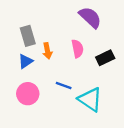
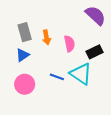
purple semicircle: (90, 17) -> (95, 15), moved
orange arrow: (47, 51) -> (47, 37), moved
cyan triangle: (90, 99) -> (81, 74), moved

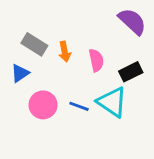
gray rectangle: (25, 32) -> (34, 44), turned -42
blue triangle: (23, 55) -> (20, 73), moved
pink circle: (25, 84) -> (43, 105), moved

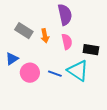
purple semicircle: (132, 21) -> (65, 15), moved, turned 35
black rectangle: (131, 72) -> (91, 50), turned 35
blue triangle: (20, 73) -> (12, 59), moved

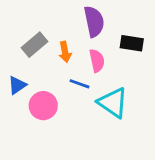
gray rectangle: (24, 31) -> (35, 45), turned -72
black rectangle: (91, 50) -> (132, 43), moved
blue line: (55, 74) -> (80, 84), moved

